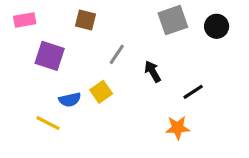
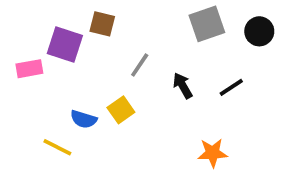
pink rectangle: (25, 20) -> (29, 69), moved
purple square: (50, 56) -> (65, 44), moved
black line: (193, 92) -> (231, 87), moved
blue semicircle: (70, 100) -> (84, 119), turned 30

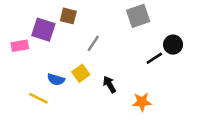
black circle: (259, 31) -> (173, 45), moved
black arrow: (183, 86) -> (109, 84), moved

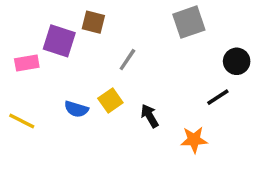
black line: (154, 58) -> (218, 97), moved
yellow line: (38, 98) -> (22, 121), moved

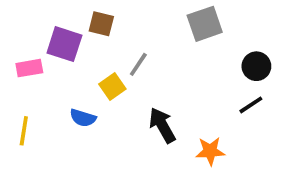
black line: (218, 97) -> (251, 105), moved
yellow square: (110, 101) -> (112, 87), moved
black arrow: (150, 116) -> (162, 125), size x1.4
yellow line: (22, 121) -> (24, 131), turned 72

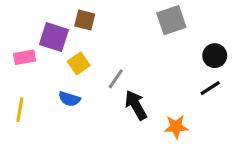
gray line: (138, 64) -> (116, 79), moved
yellow square: (112, 87) -> (79, 63), moved

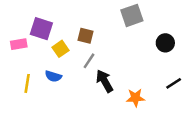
brown square: (85, 20) -> (85, 36), moved
black line: (210, 88) -> (174, 83), moved
yellow line: (20, 110) -> (27, 83), moved

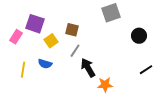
pink rectangle: (19, 44) -> (16, 37), turned -48
orange star: (136, 98) -> (105, 85), moved

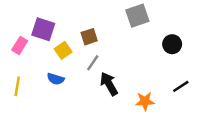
brown square: (72, 30) -> (89, 37), turned -32
yellow line: (23, 70) -> (17, 86), moved
orange star: (105, 85) -> (145, 101), moved

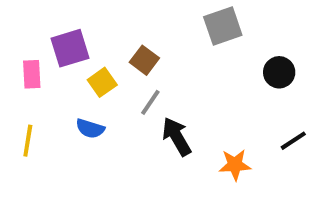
purple square: (43, 29) -> (70, 48), turned -35
brown square: (89, 37) -> (144, 60), turned -35
pink rectangle: (20, 45) -> (32, 74), turned -35

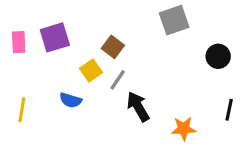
pink rectangle: (32, 74) -> (19, 42), moved
yellow square: (102, 82) -> (91, 70), moved
black line: (293, 141) -> (229, 110), turned -45

